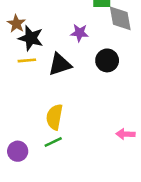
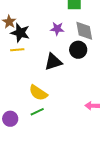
gray diamond: (120, 18) -> (84, 31), moved
black triangle: (60, 64) -> (53, 62), moved
yellow semicircle: (54, 117) -> (38, 93), turned -66

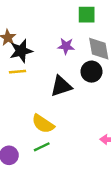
black star: (20, 33) -> (21, 51), turned -30

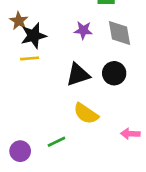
black circle: (92, 72) -> (114, 73), moved
yellow semicircle: (43, 124) -> (86, 114), moved

